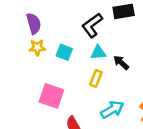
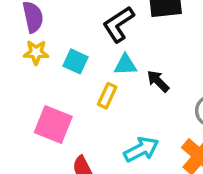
yellow rectangle: (96, 78) -> (107, 96), moved

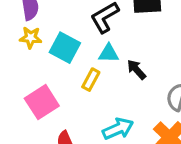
cyan square: (76, 61) -> (65, 48), size x1.4
pink square: (53, 125) -> (42, 102), turned 32

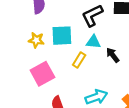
yellow star: (31, 38) -> (36, 40), moved
cyan square: (65, 48) -> (62, 36), turned -35

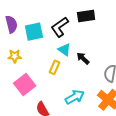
cyan square: (62, 36) -> (34, 32), moved
cyan triangle: (93, 42) -> (64, 50), turned 40

